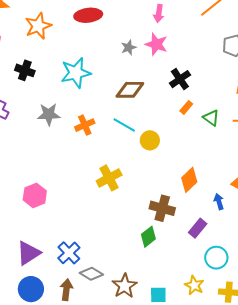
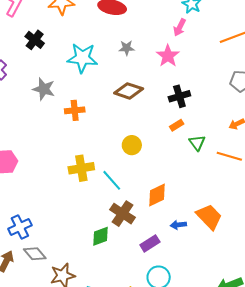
gray star: (129, 48) -> (127, 48), moved
cyan line: (124, 125) -> (112, 180), moved
blue arrow: (219, 202) -> (178, 225), turned -98

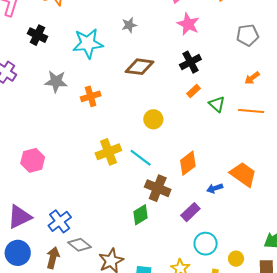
pink star: (168, 56) -> (188, 24), moved

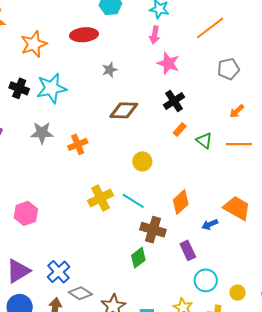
cyan star: (88, 43) -> (51, 88), moved
purple rectangle: (190, 212) -> (188, 250), turned -66

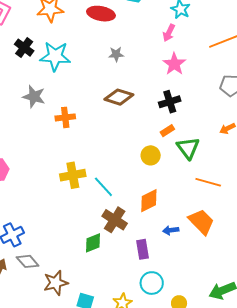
green triangle: (204, 141) -> (188, 148), size x1.4
orange line: (239, 144) -> (208, 182), moved
yellow circle: (142, 161) -> (151, 155), moved

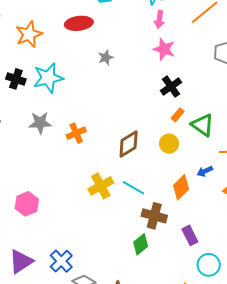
pink arrow: (169, 33) -> (159, 20), moved
brown diamond: (119, 97) -> (129, 144), moved, turned -32
blue arrow: (171, 230) -> (205, 171), moved

